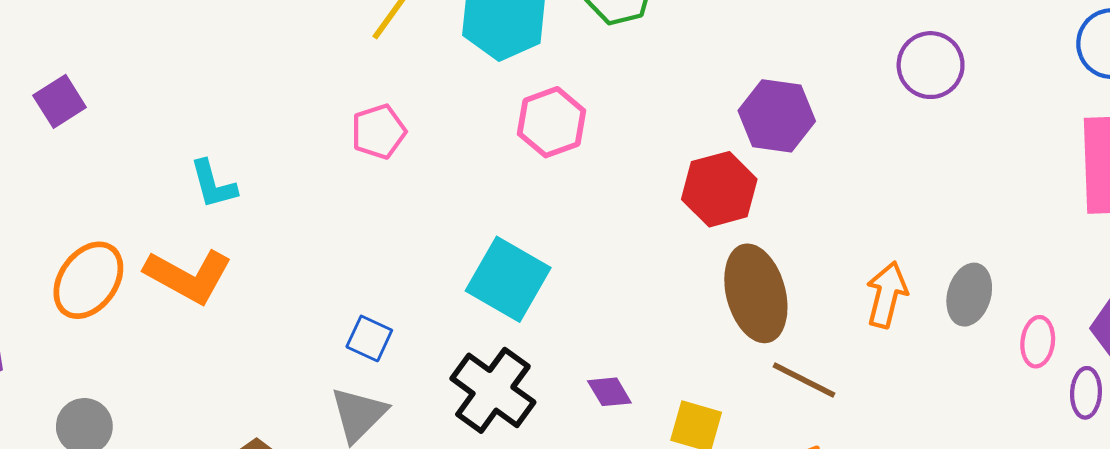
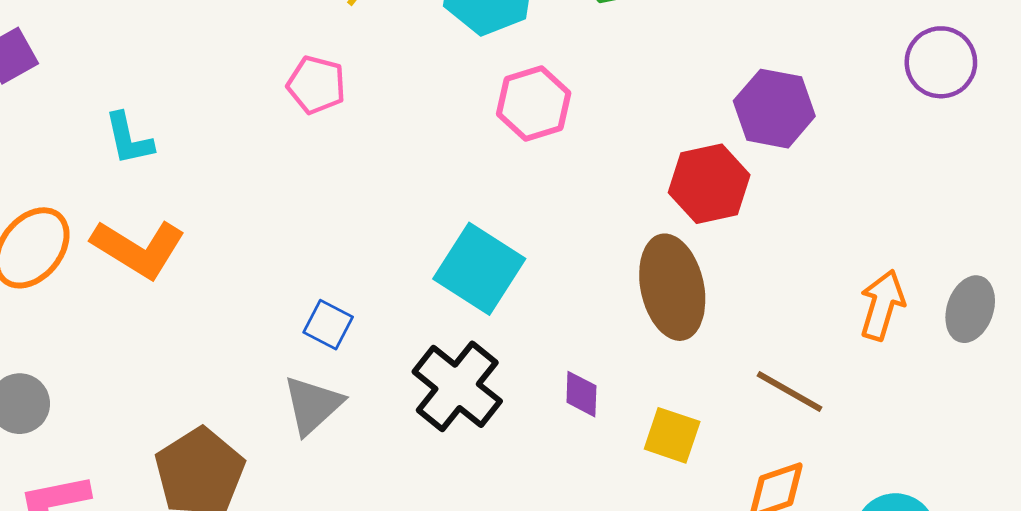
pink pentagon: (379, 132) -> (316, 85), moved, turned 30
cyan L-shape: (213, 184) -> (129, 139), moved
brown ellipse: (756, 293) -> (672, 287), moved
purple diamond: (609, 392) -> (581, 394), turned 30

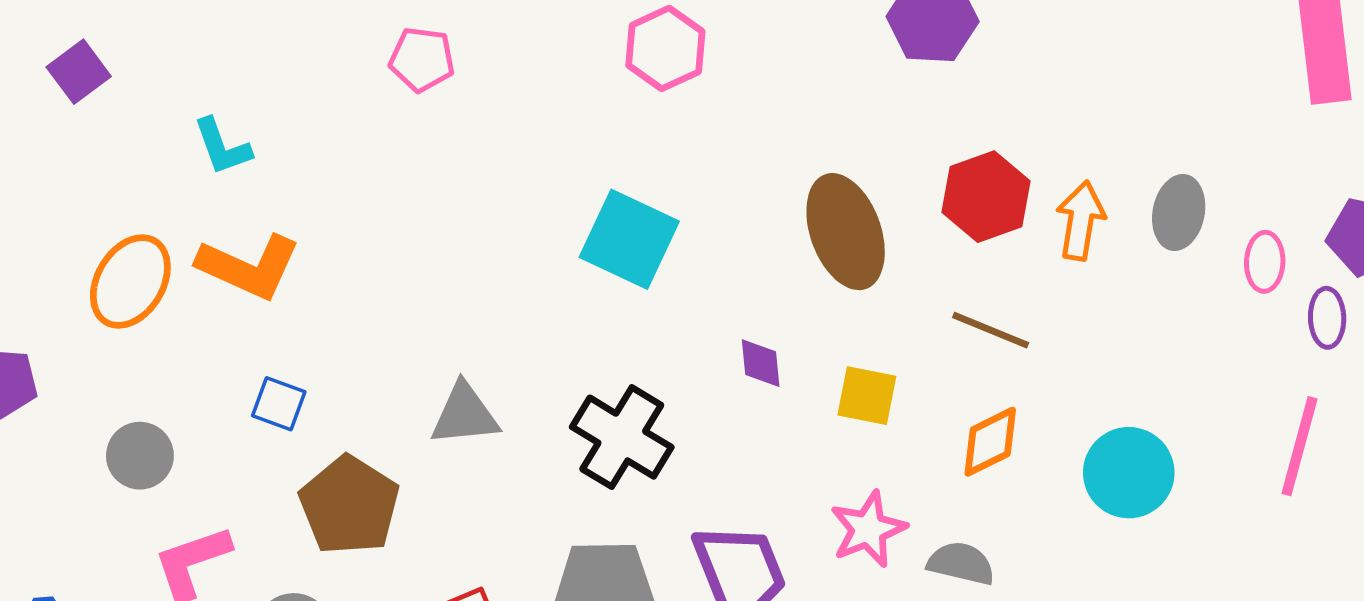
red hexagon: (709, 184) -> (986, 197), moved
blue square: (328, 325) -> (279, 404), moved
black cross: (457, 386) -> (622, 437), moved
gray triangle: (313, 405) -> (465, 415), turned 44

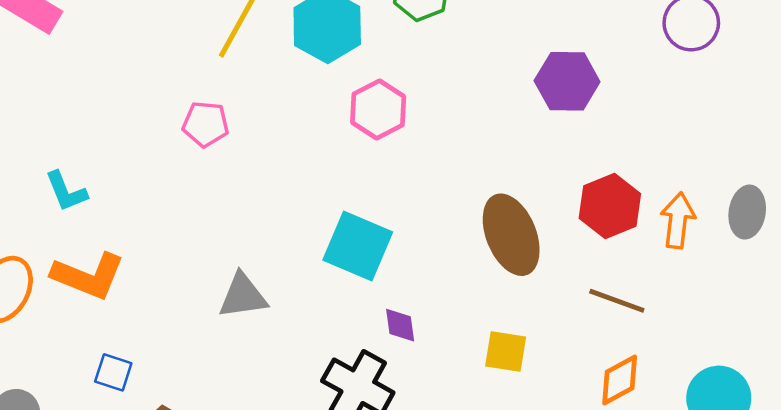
purple diamond: (761, 363) -> (400, 325), moved
yellow square: (867, 396) -> (506, 351), moved
gray triangle: (465, 415) -> (243, 296), moved

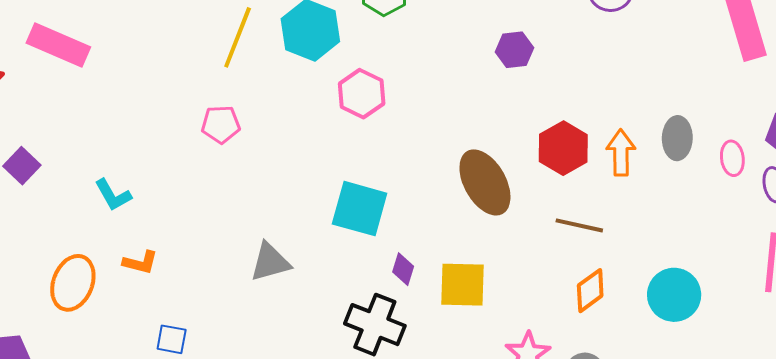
purple hexagon: (567, 81) -> (514, 50), size x0.7
orange L-shape: (88, 276) -> (140, 262), size x0.6
purple diamond: (400, 325) -> (403, 269), turned 32
yellow square: (506, 351) -> (463, 285), moved, size x1.4

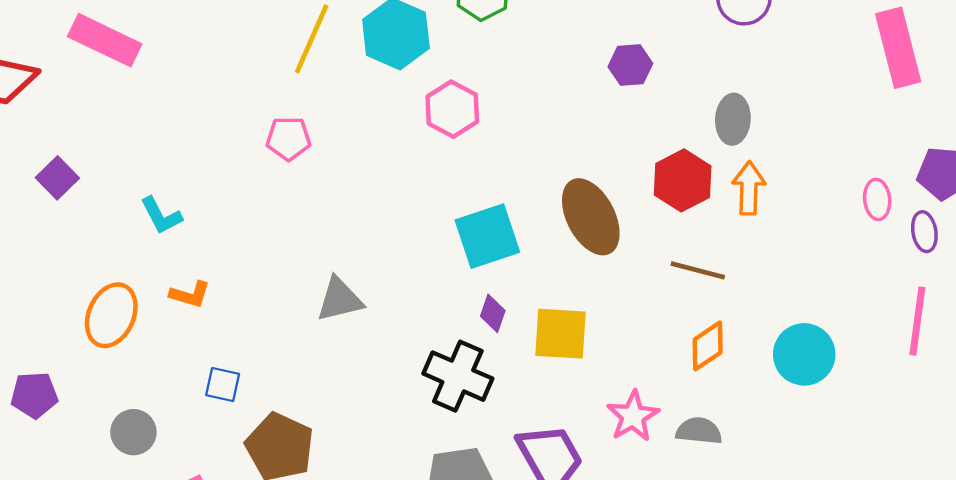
gray ellipse: (677, 138) -> (733, 119), moved
cyan square: (360, 209) -> (487, 236), moved, turned -36

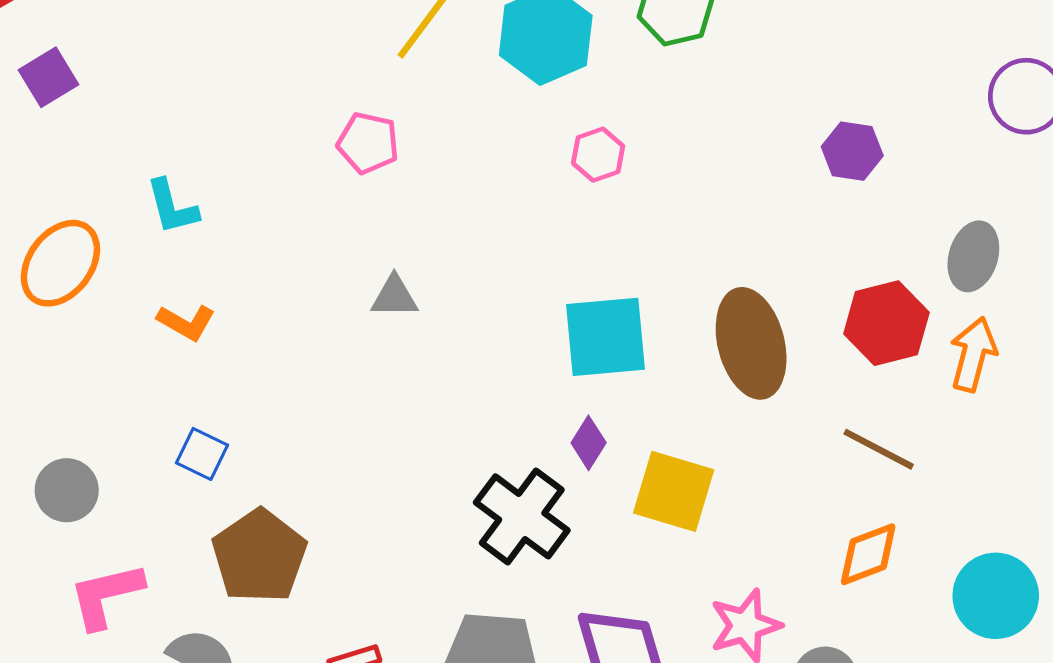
pink hexagon: (452, 109) -> (598, 155), size x0.7
purple square: (57, 178) -> (48, 77), moved
gray triangle: (340, 299) -> (394, 297), moved, size x0.7
orange ellipse: (111, 315) -> (60, 263), moved

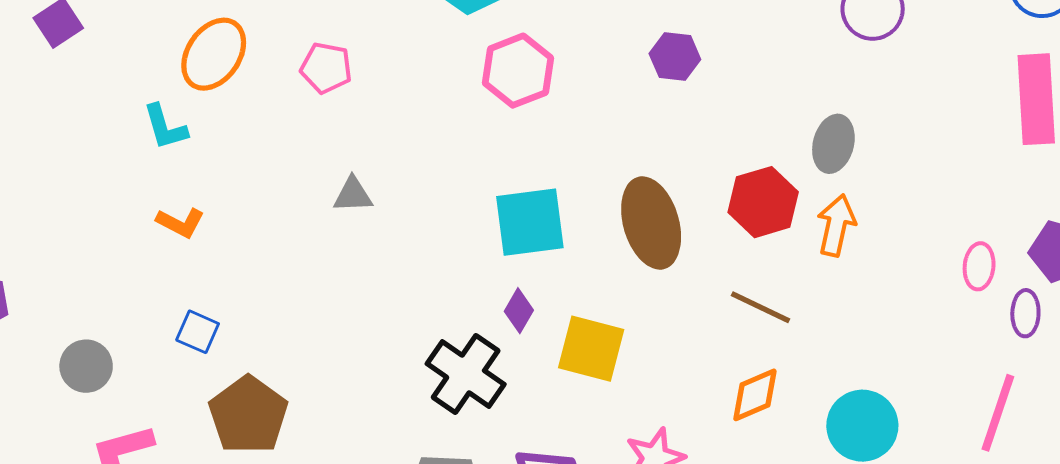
purple hexagon: (852, 151) -> (675, 56), moved
pink hexagon: (598, 155) -> (518, 71), size x1.6
orange ellipse: (60, 263) -> (214, 54), moved

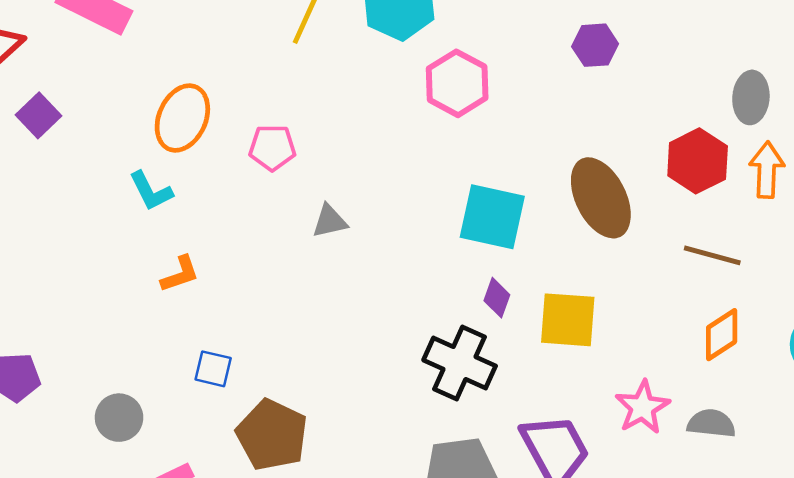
pink pentagon: (326, 68) -> (272, 148), moved
cyan square: (530, 222) -> (492, 217), turned 30
orange L-shape: (180, 223) -> (180, 274), turned -36

